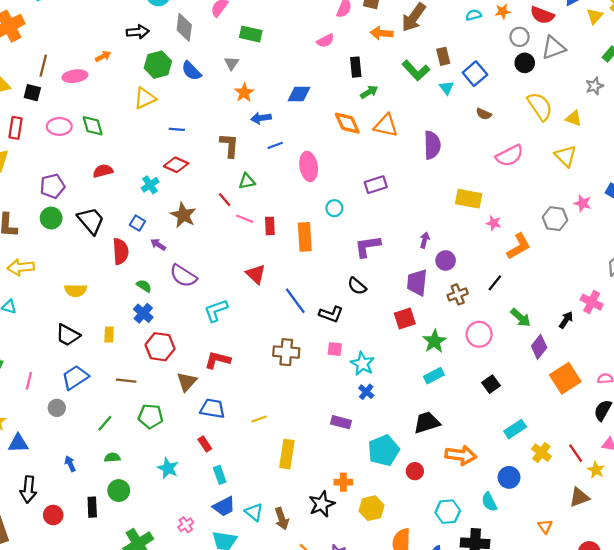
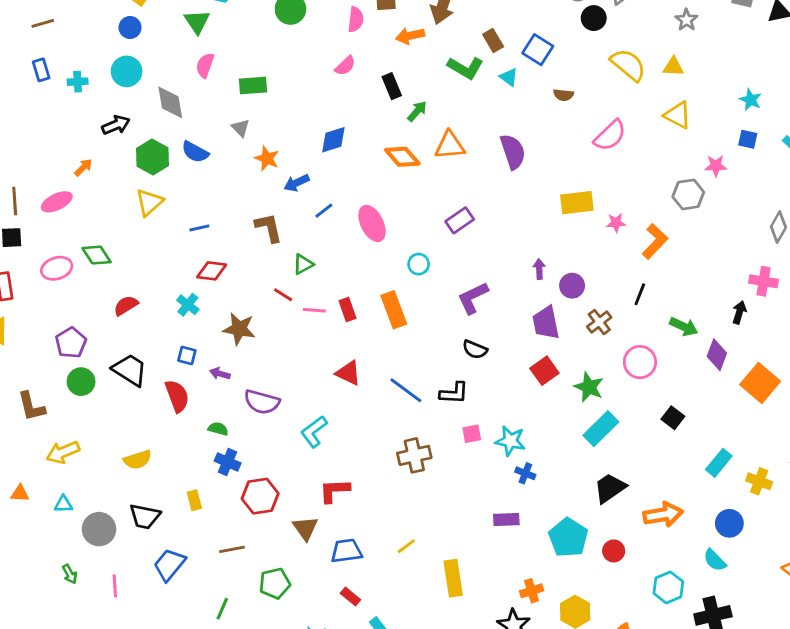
cyan rectangle: (434, 376) -> (601, 429), size x1.4
gray circle: (57, 408) -> (99, 529), moved, size x1.5

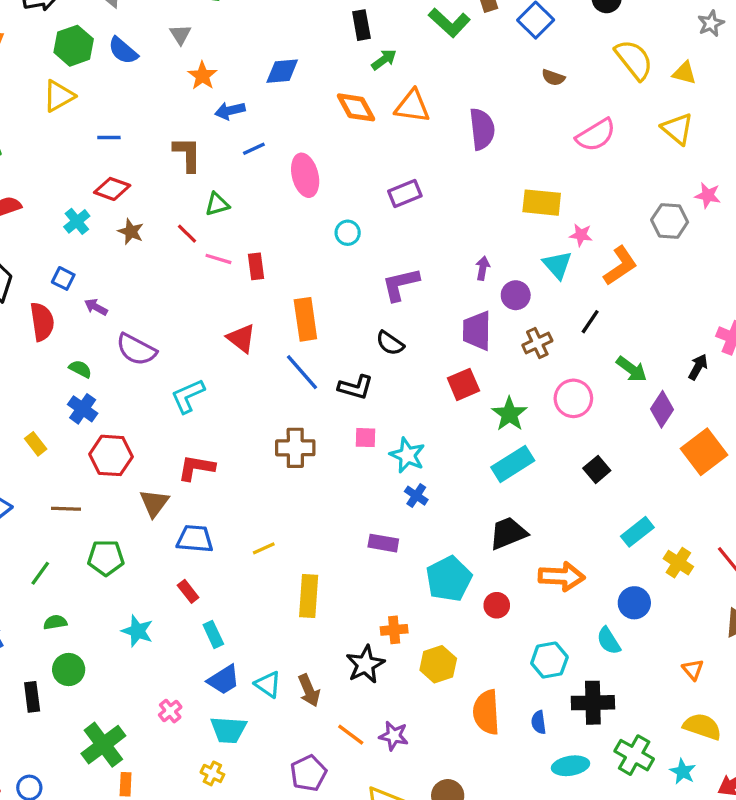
cyan triangle: (509, 77) -> (557, 265), moved, size x1.4
orange rectangle: (394, 310) -> (305, 319), moved
brown star: (239, 329) -> (131, 232), moved, size x0.7
yellow rectangle: (194, 500) -> (36, 444), turned -36

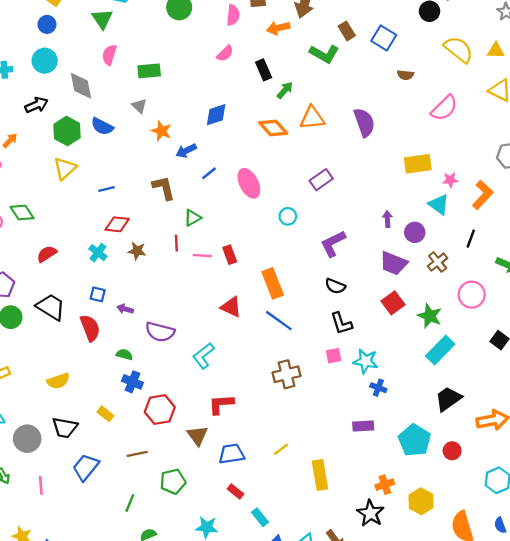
red line: (187, 234) -> (176, 243), turned 56
purple trapezoid: (477, 331) -> (394, 263), turned -56
black L-shape: (356, 387) -> (341, 323), moved, turned 70

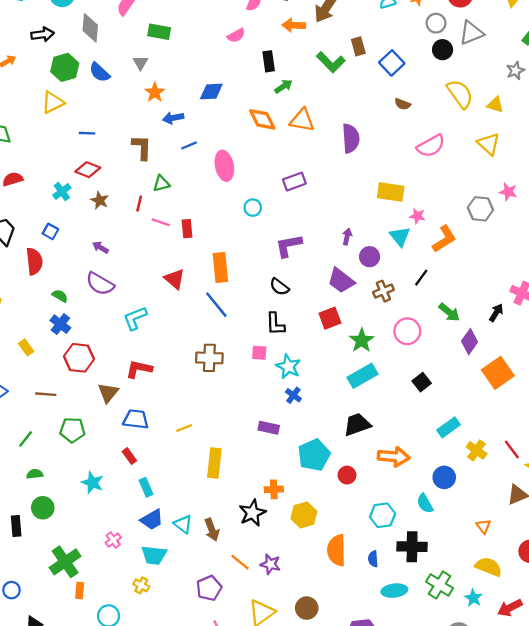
purple arrow: (125, 309) -> (100, 247), moved

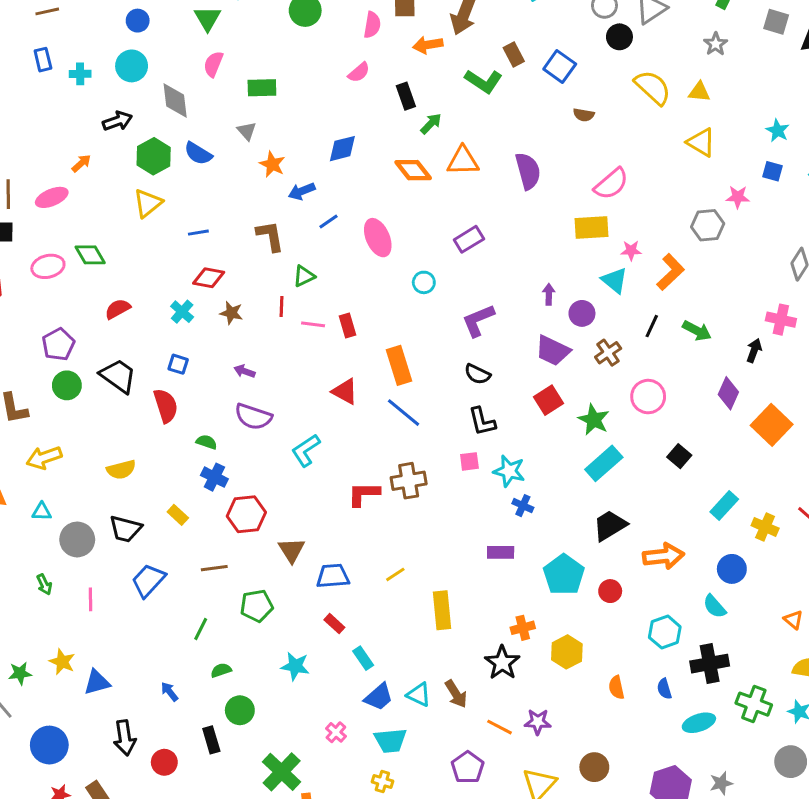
pink semicircle: (431, 146) -> (611, 184), moved
green arrow: (449, 312) -> (697, 331), moved
red L-shape: (139, 369) -> (364, 494), moved
orange semicircle: (336, 550) -> (616, 687), size x0.6

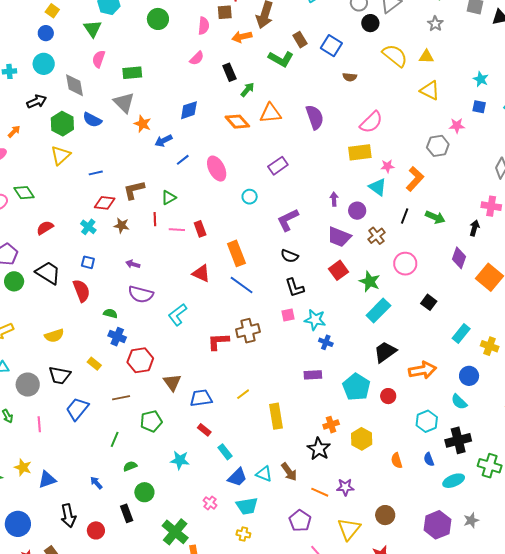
gray triangle: (247, 131) -> (124, 103), size x1.6
brown L-shape: (270, 236) -> (134, 190), moved, turned -90

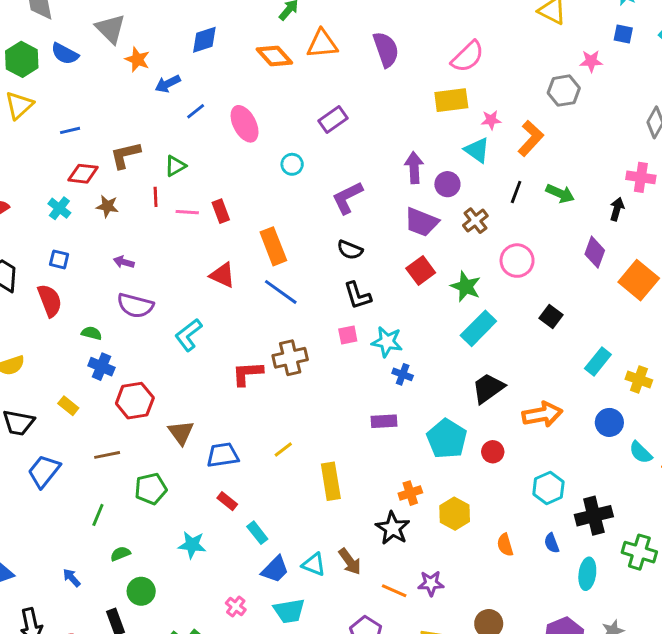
purple arrow: (334, 199) -> (414, 168), size x1.5
cyan semicircle: (459, 402) -> (641, 452), moved
cyan ellipse: (454, 481) -> (587, 574), turned -60

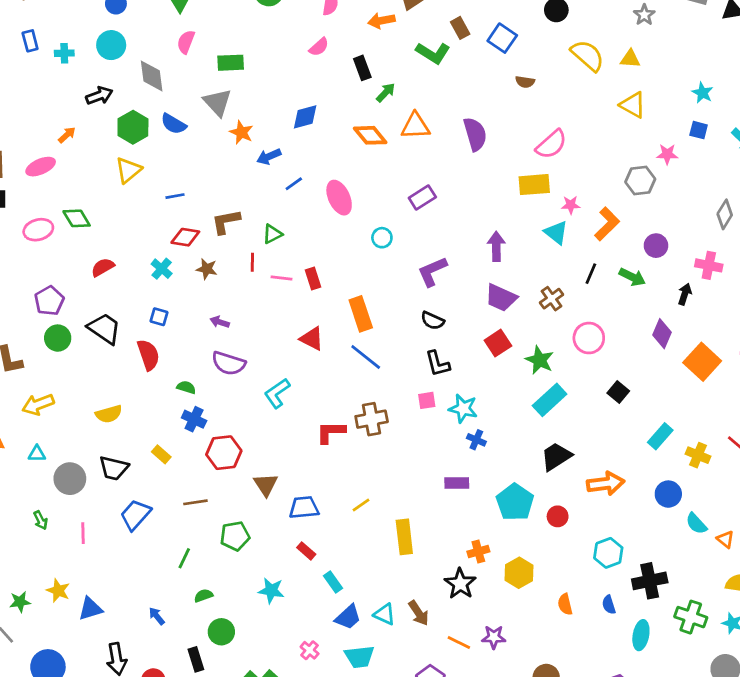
purple circle: (447, 184) -> (656, 246), moved

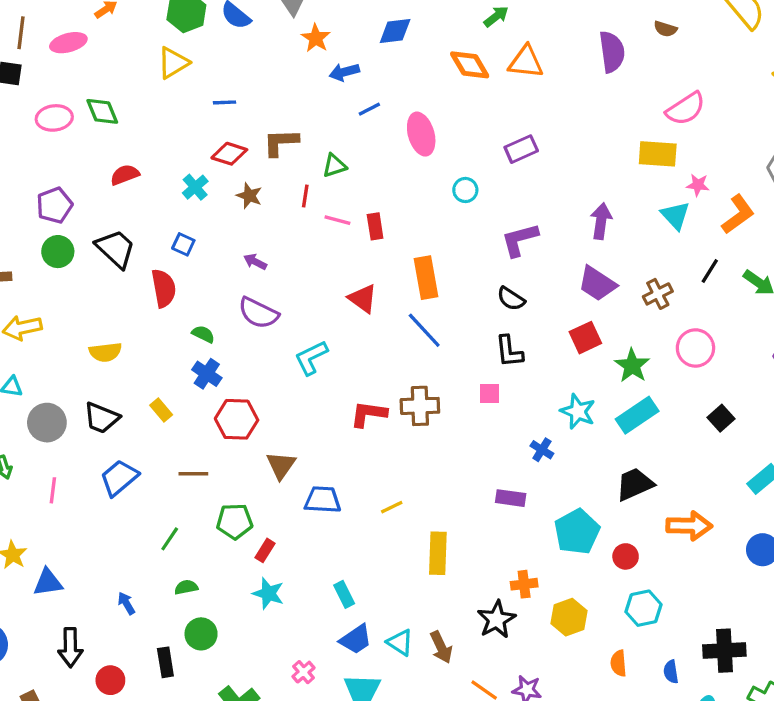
purple semicircle: (475, 134) -> (612, 52), moved
cyan star: (463, 409) -> (578, 411), moved
red rectangle: (306, 551) -> (265, 550), moved, turned 72
cyan hexagon: (608, 553) -> (644, 608), moved

